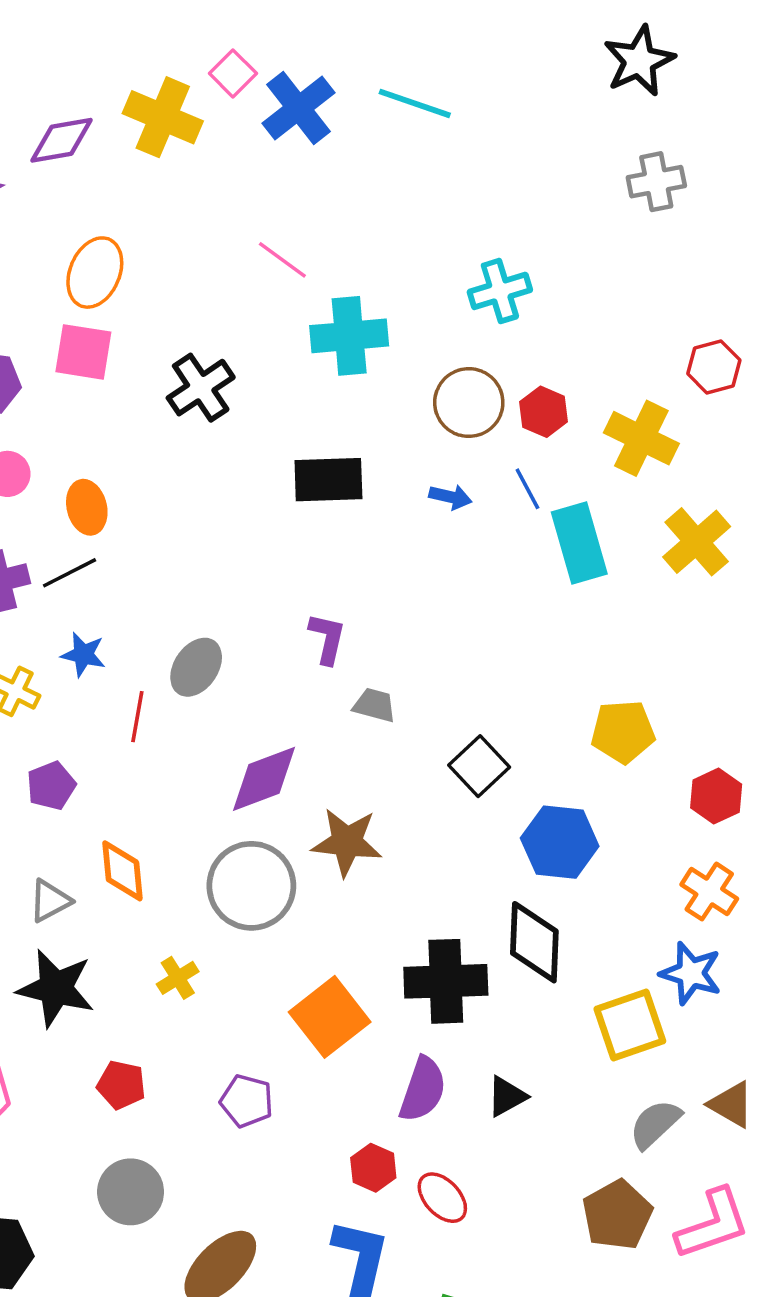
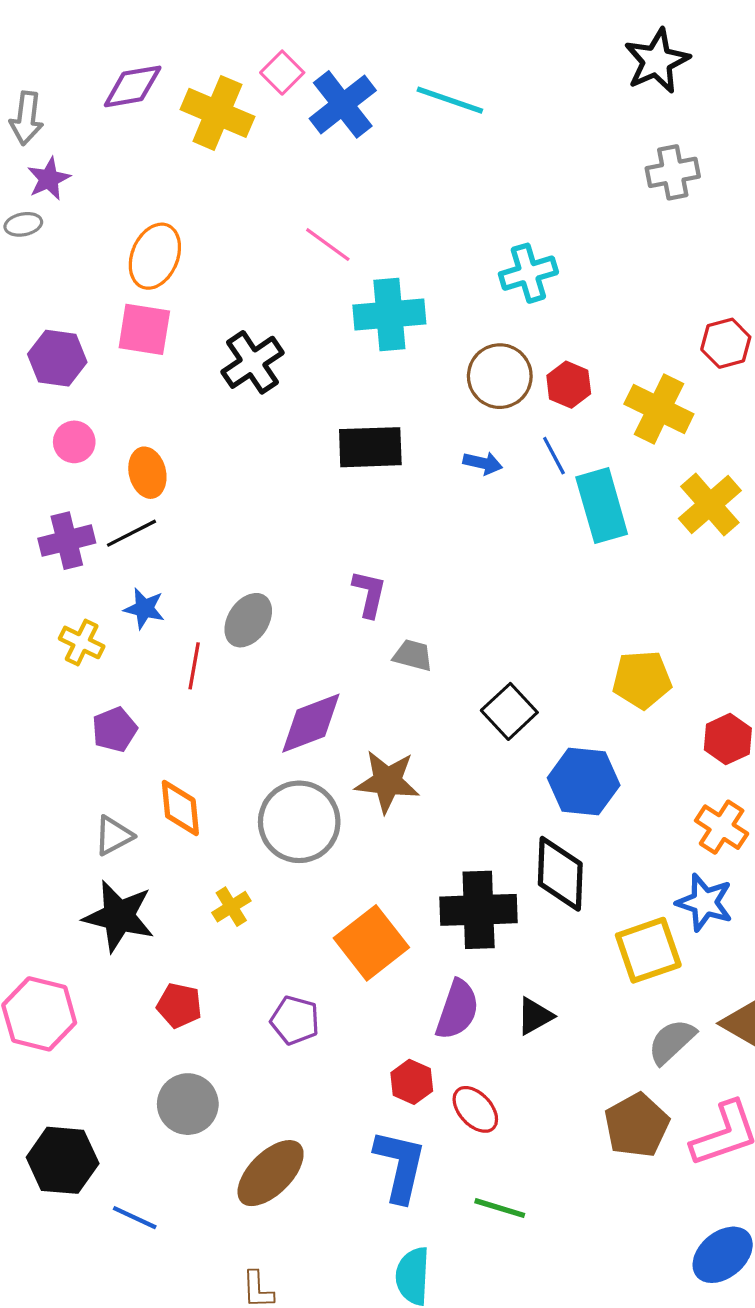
purple diamond: (61, 140) -> (133, 86), moved

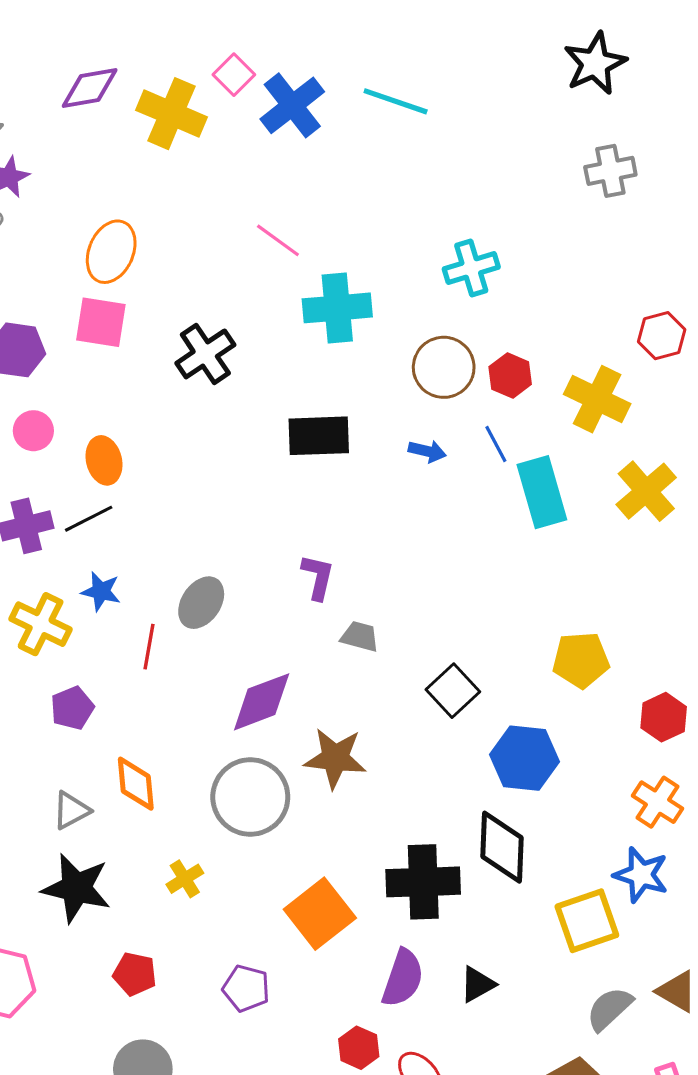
yellow cross: (82, 642) -> (41, 624), size x1.4

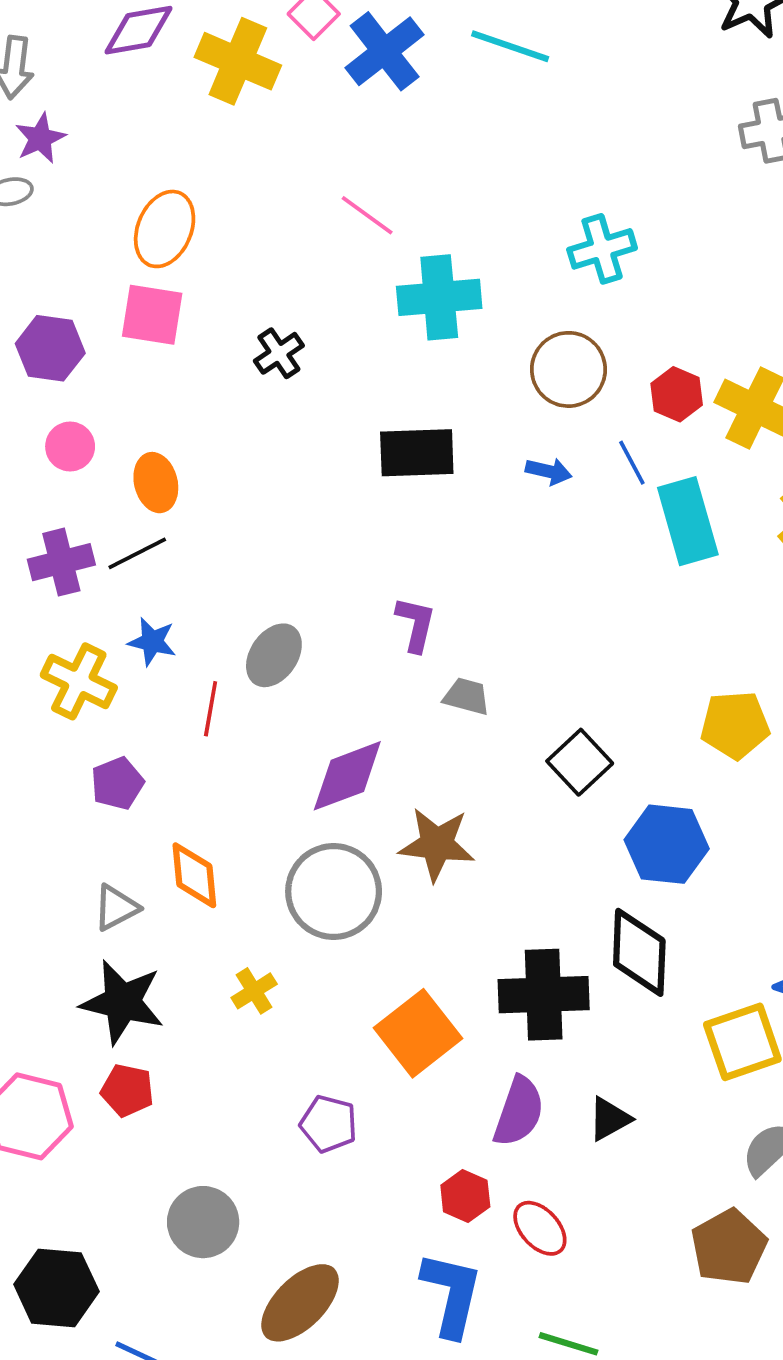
black cross: (205, 354) -> (279, 353), size x0.7
red hexagon: (510, 375) -> (677, 394), moved
red pentagon: (135, 974) -> (127, 1090), moved

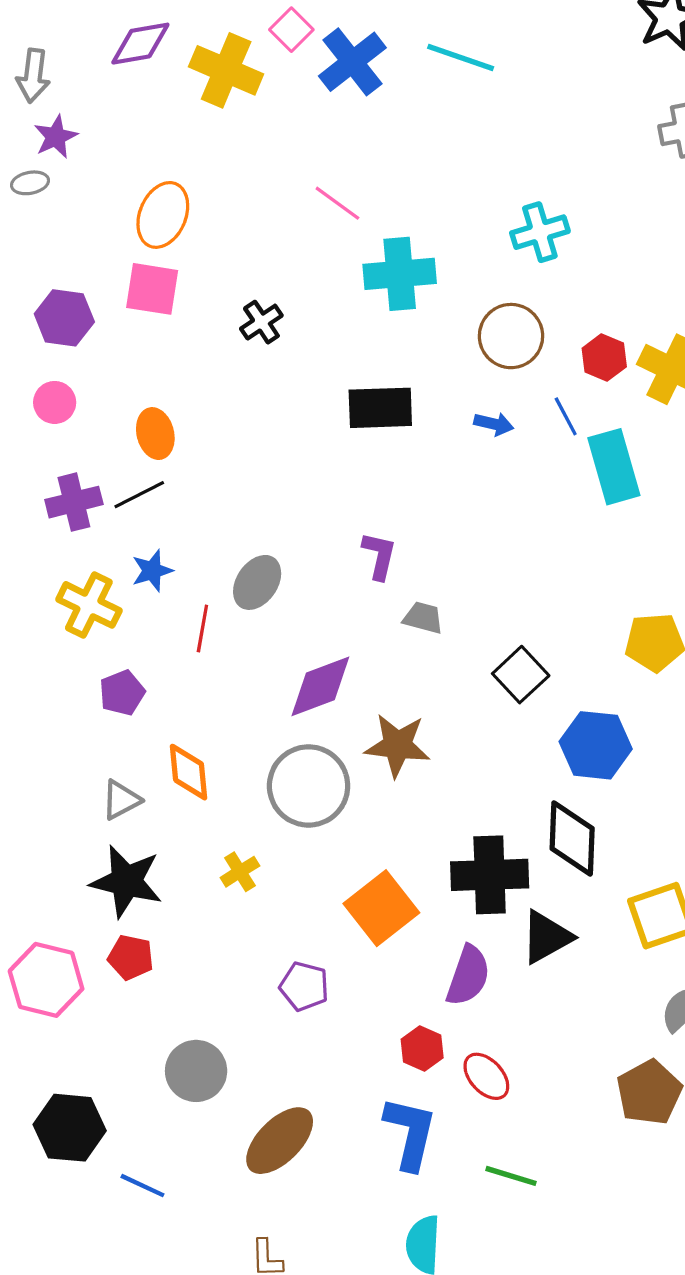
pink circle: (70, 446) -> (55, 402), moved
blue star: (152, 642) -> (152, 571), turned -30
black triangle: (610, 1119) -> (546, 937), moved, size x1.4

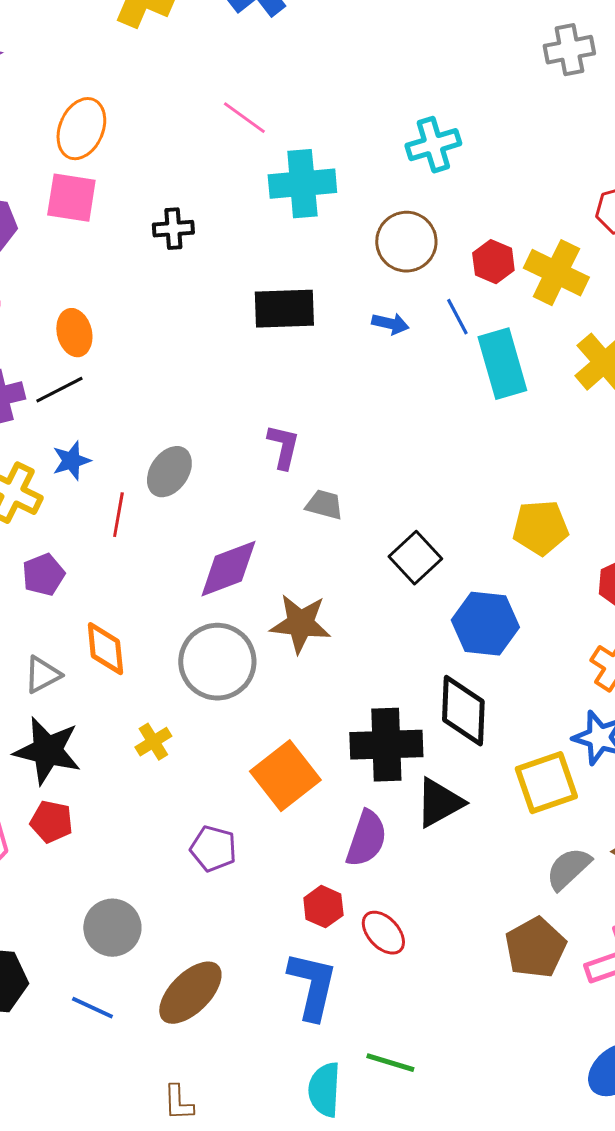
black cross: (261, 322) -> (173, 229), turned 30
green line: (511, 1176) -> (390, 1063), moved
blue line: (142, 1186) -> (92, 1008), moved

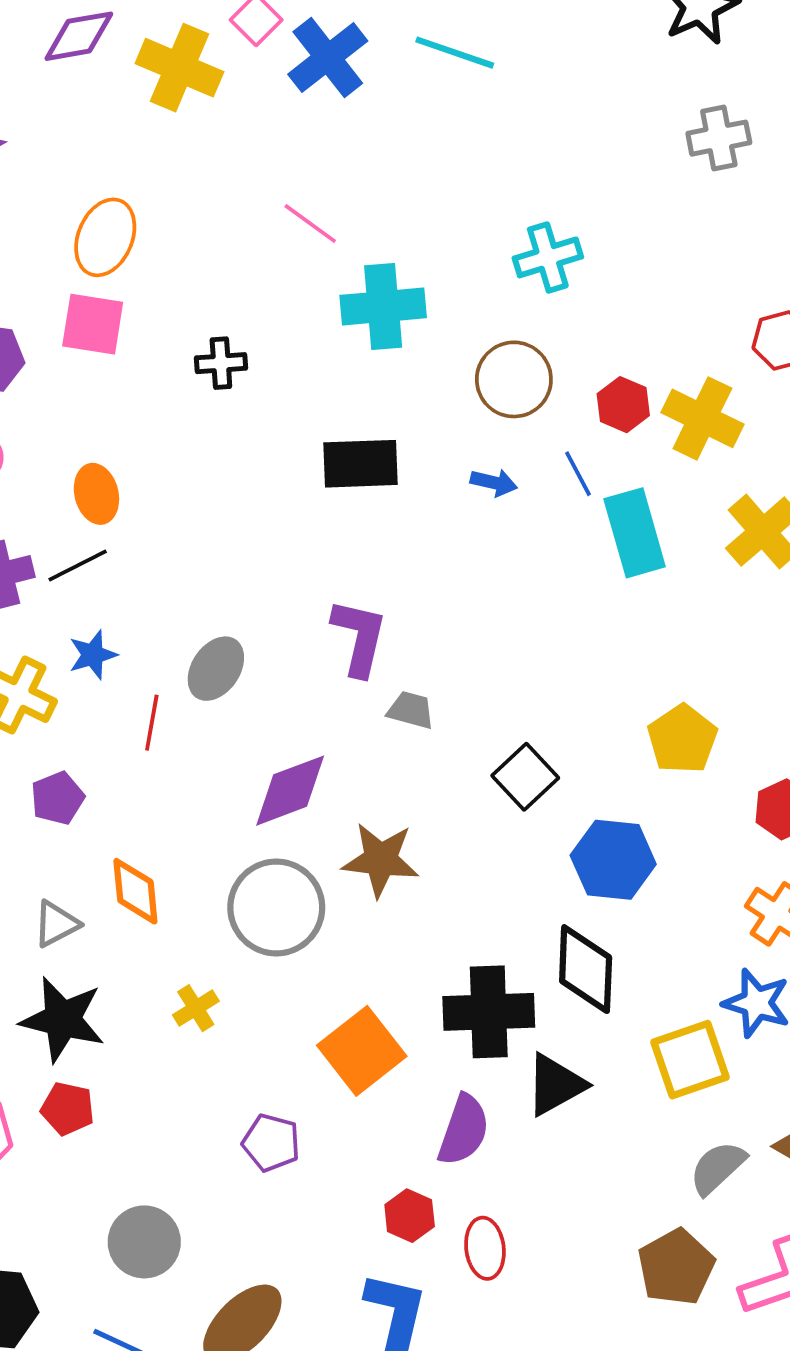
purple L-shape: (283, 447) -> (359, 637), size x1.4
yellow pentagon: (540, 528) -> (682, 739), turned -30
red ellipse: (383, 933) -> (485, 1248), turned 36

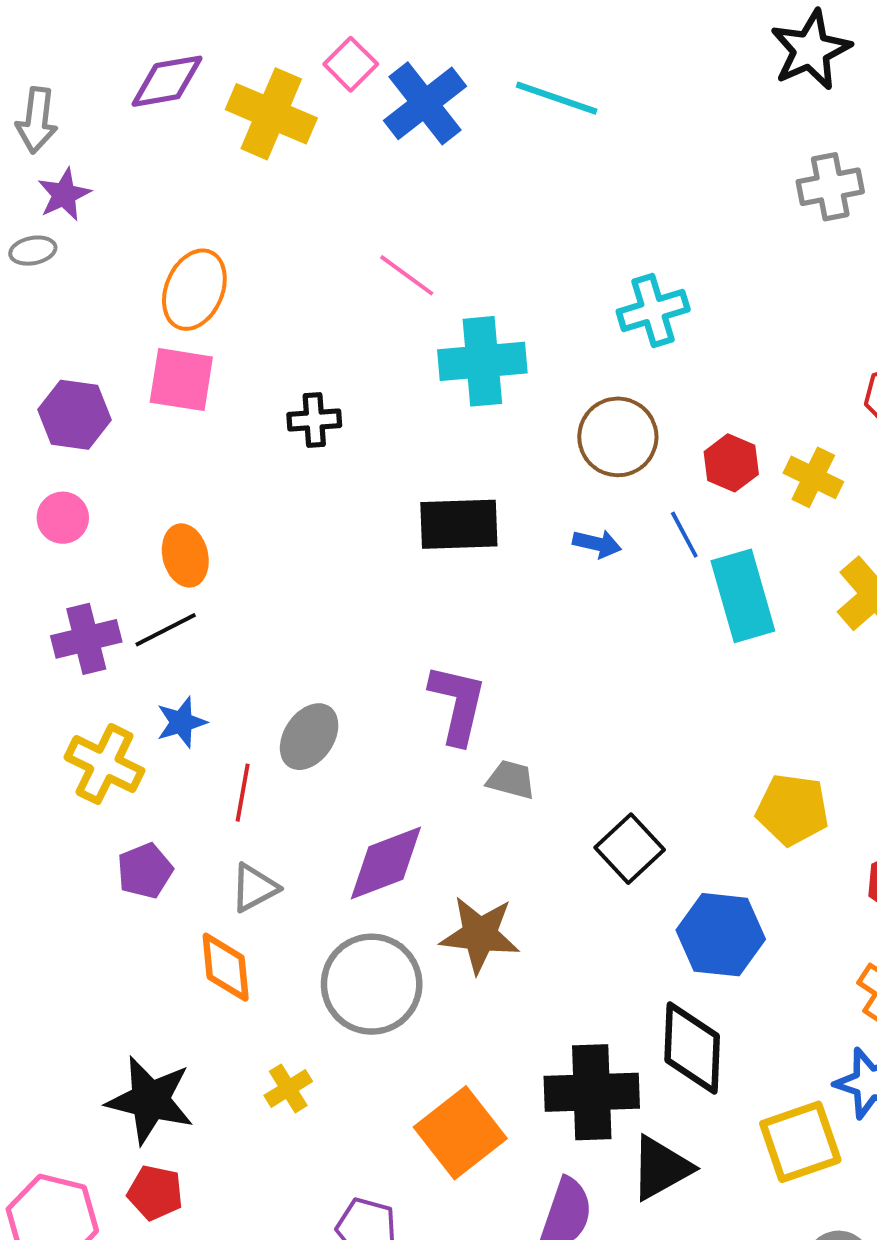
yellow cross: (702, 418) -> (813, 477), size x0.7
yellow pentagon: (682, 739) -> (792, 810), turned -30
gray triangle: (56, 924) -> (254, 888), moved

